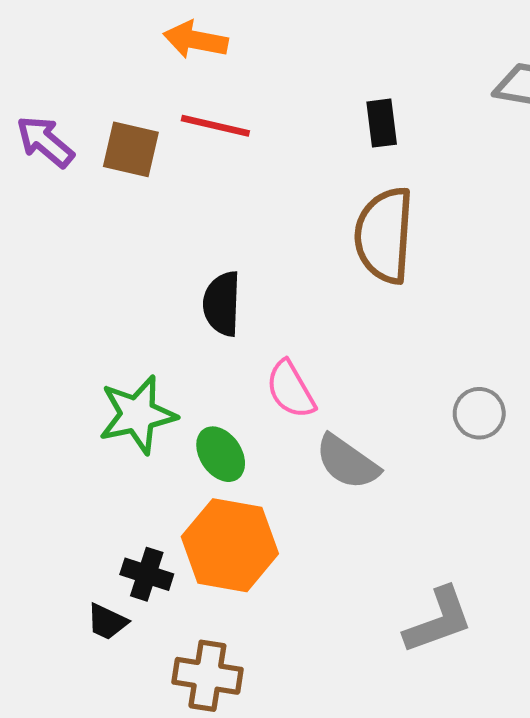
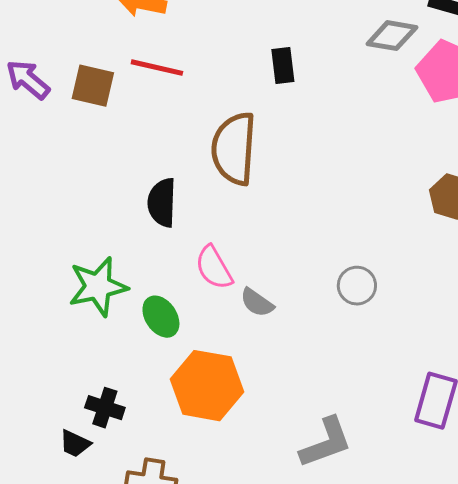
brown semicircle: (384, 235) -> (234, 149), moved
gray semicircle: (347, 462) -> (257, 303), moved, size x0.7
orange hexagon: (230, 545) -> (207, 386), moved

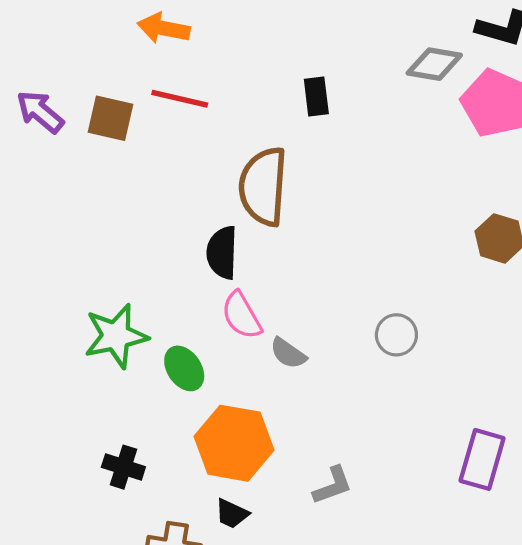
black semicircle: (162, 203) -> (222, 253), moved
gray L-shape: (326, 443) -> (333, 485), moved, size x0.7
black trapezoid: (75, 444) -> (232, 514), moved

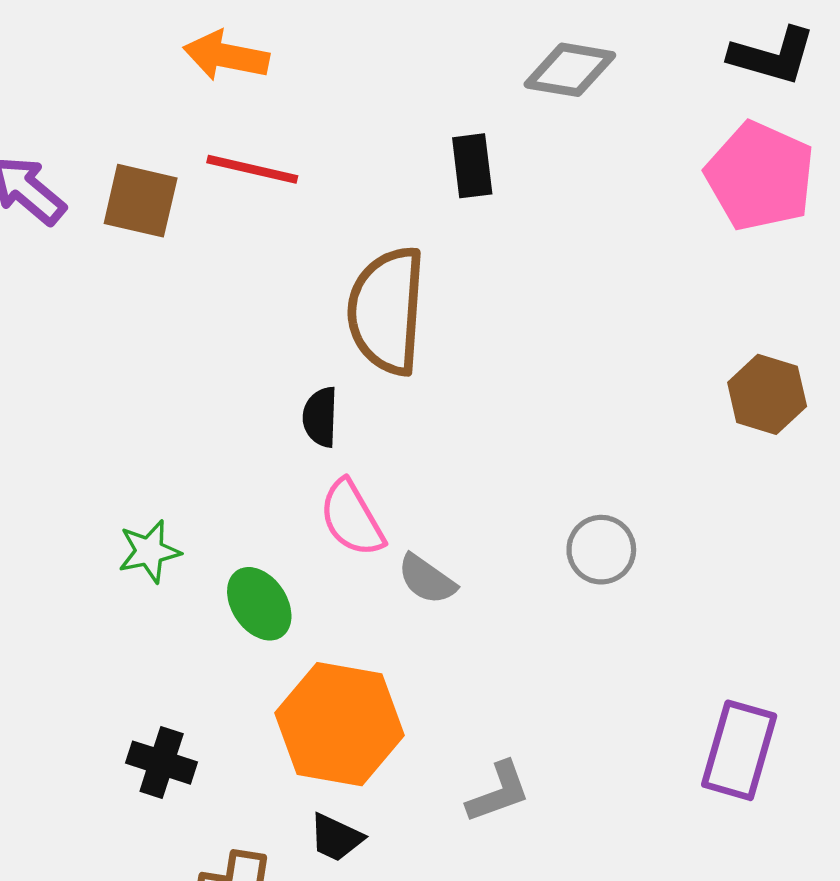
gray diamond: (434, 64) -> (570, 70), moved
black semicircle: (222, 253) -> (320, 417), size x0.7
green star: (116, 336) -> (149, 551), size x0.6

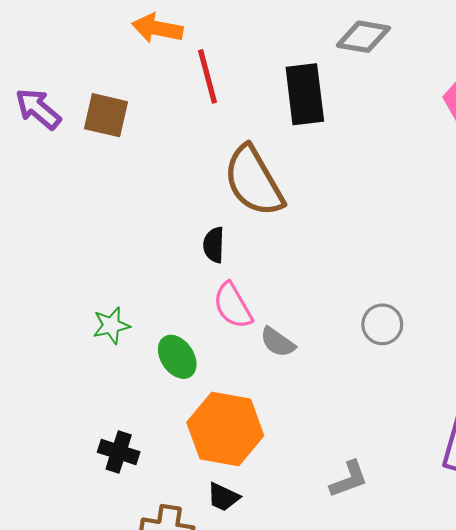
black rectangle: (472, 166) -> (305, 94), size x1.6
red line: (252, 169) -> (208, 76), moved, turned 62
brown semicircle: (387, 311) -> (254, 181), turned -34
gray L-shape: (498, 792) -> (349, 479), moved

